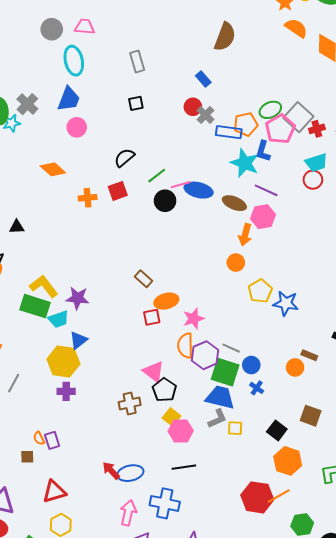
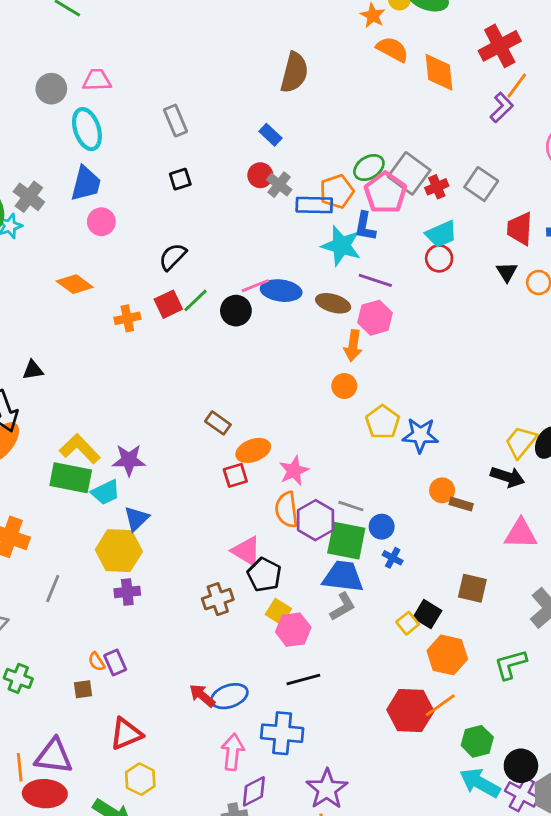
green line: (157, 176) -> (195, 300), moved
orange circle: (295, 367) -> (442, 490), moved
yellow square: (235, 428) -> (408, 623), moved, turned -35

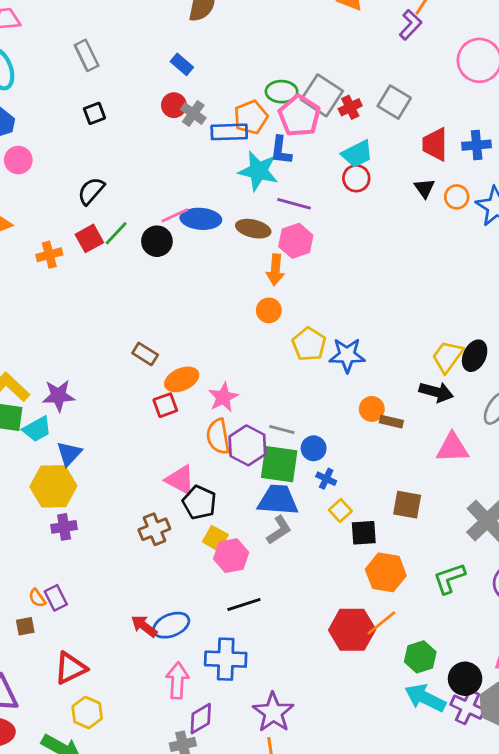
green ellipse: (369, 167) -> (282, 92), turned 36
black square: (427, 614) -> (364, 533), turned -32
yellow square: (408, 623) -> (340, 510), moved

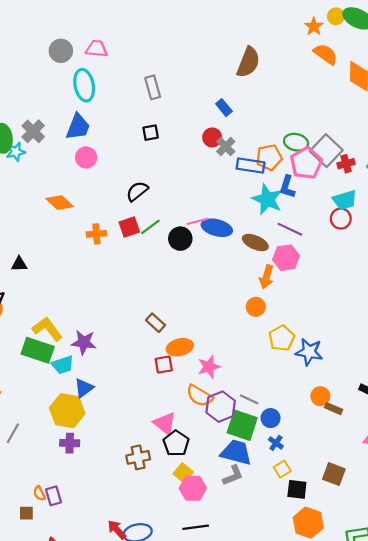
orange semicircle: (218, 436) -> (200, 396), turned -60

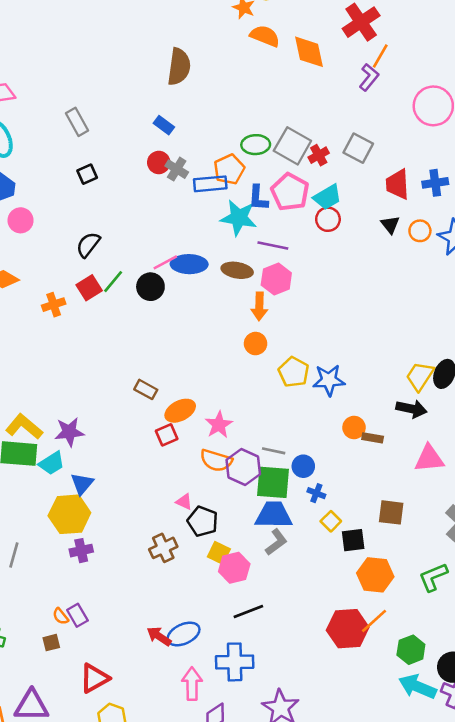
pink pentagon: (306, 163) -> (290, 192), moved
pink triangle: (165, 423) -> (184, 502), size x0.6

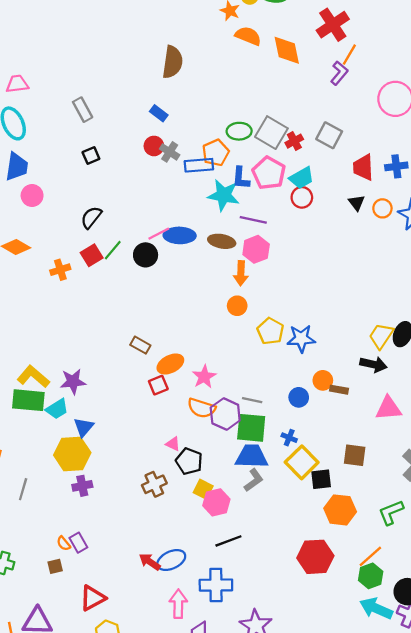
blue circle: (303, 466) -> (299, 397), moved
yellow square: (331, 521) -> (302, 462), size x1.8
orange line: (374, 621) -> (370, 556), moved

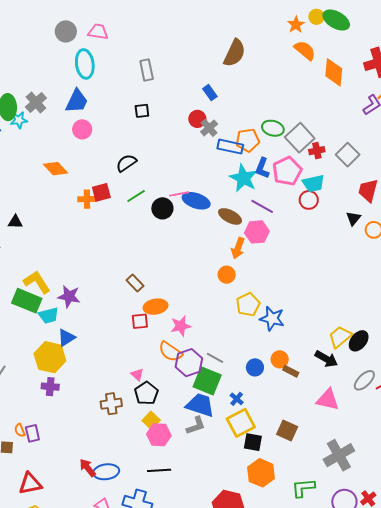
red square: (92, 255) -> (101, 192), moved

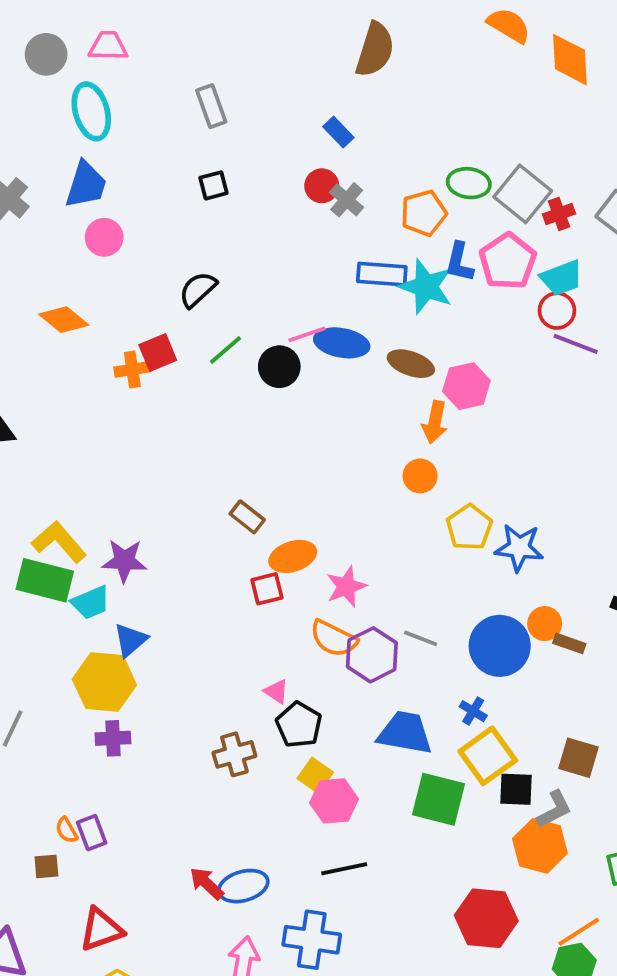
blue rectangle: (230, 147) -> (382, 274), moved
purple line: (262, 206) -> (576, 344), moved
blue circle: (255, 367) -> (500, 646), size x1.8
green square: (207, 381) -> (438, 799), moved
gray L-shape: (196, 426) -> (554, 809), moved

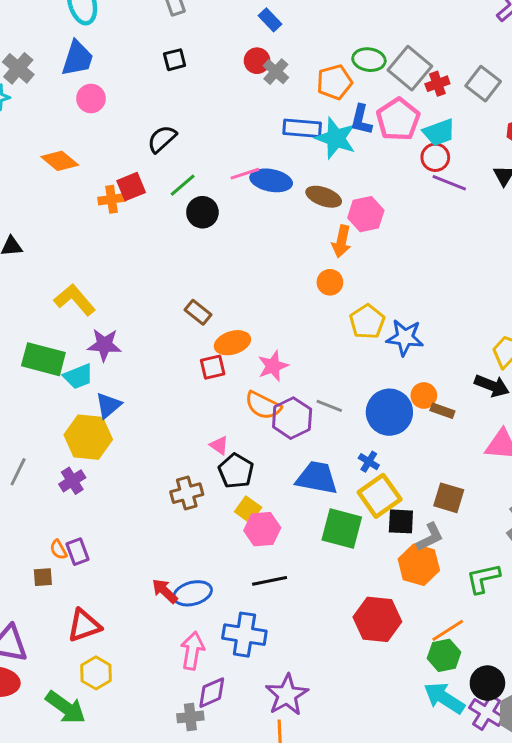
black circle: (279, 367) -> (202, 212), moved
yellow L-shape: (59, 542) -> (75, 300), moved
purple cross: (113, 738) -> (72, 481), moved, turned -30

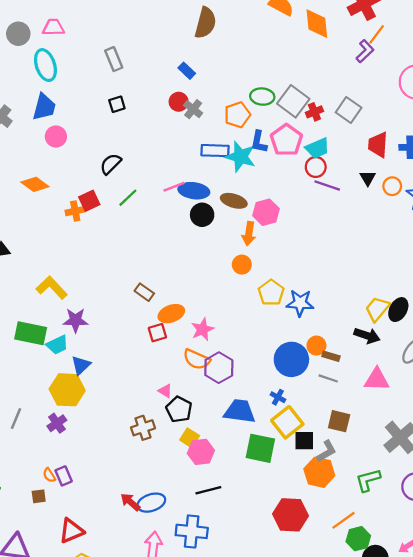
black circle: (202, 212) -> (202, 215), moved
gray line: (329, 406) -> (328, 378), moved
green hexagon: (444, 655) -> (358, 539), moved

